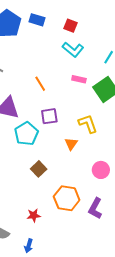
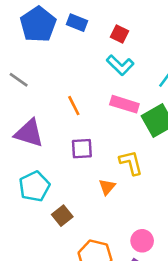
pink rectangle: (79, 79) -> (124, 104), size x1.5
cyan pentagon: (26, 134) -> (34, 186), moved
pink circle: (101, 170) -> (142, 241), moved

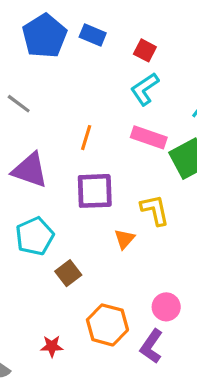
cyan L-shape: (120, 65) -> (145, 89), turned 100
orange line: (74, 106) -> (86, 138), turned 42
purple square: (82, 149) -> (95, 191), size x1.4

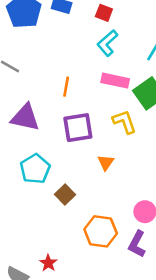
yellow L-shape: (155, 210) -> (124, 122), moved
red star: (52, 346) -> (48, 263), moved, turned -30

